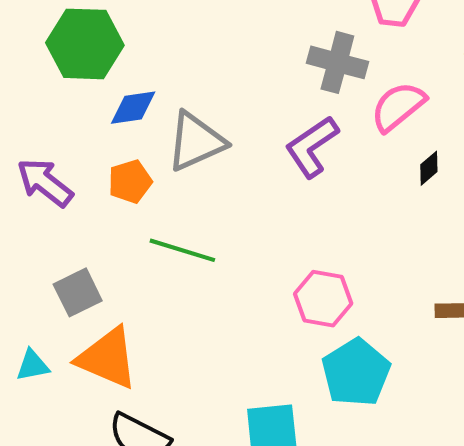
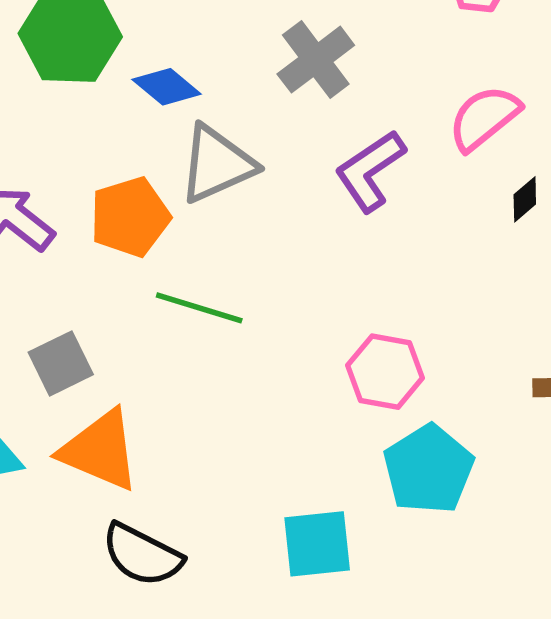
gray cross: (337, 62) -> (316, 60), moved, turned 38
blue diamond: (133, 108) -> (167, 87), moved, turned 48
orange pentagon: (130, 182) -> (130, 217), size x1.4

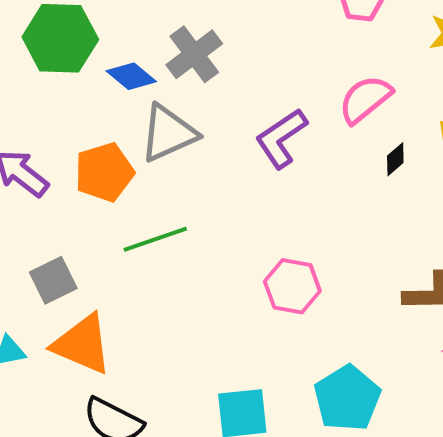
gray cross: (316, 60) -> (194, 54), moved
green line: (199, 308) -> (155, 239), turned -36
cyan pentagon: (428, 469) -> (347, 398), moved

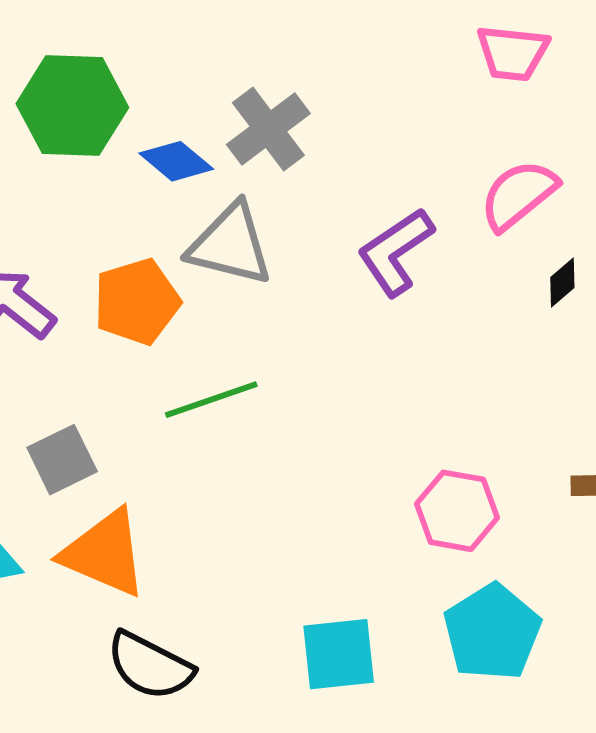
gray triangle: (168, 133) -> (230, 245), turned 38
pink hexagon: (292, 286) -> (457, 511), moved

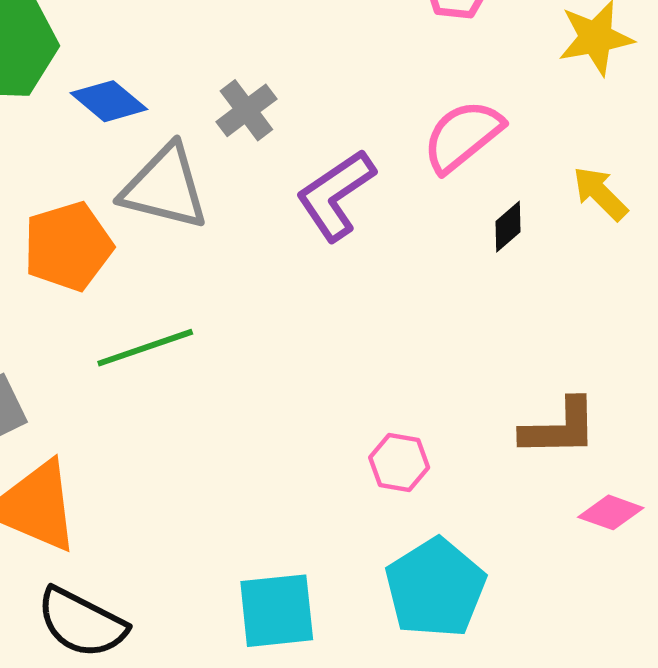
gray cross: (268, 129) -> (246, 110), moved, size x0.7
pink hexagon: (457, 511) -> (399, 463), size x0.7

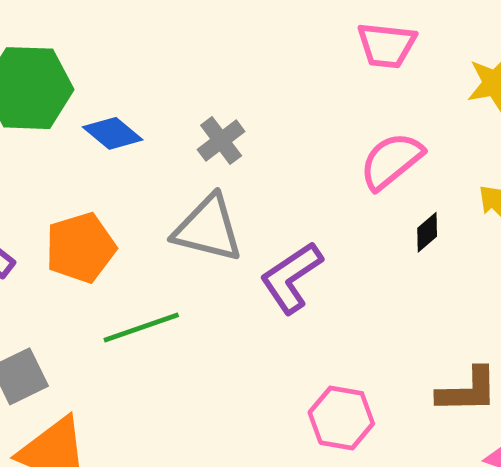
gray triangle: (165, 187) -> (208, 229), moved
purple L-shape: (336, 195) -> (291, 277), moved
pink hexagon: (399, 463) -> (341, 418), size x1.4

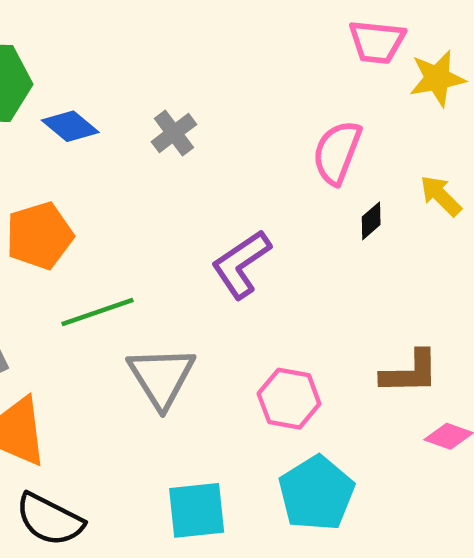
pink trapezoid: (387, 45) -> (377, 42), moved
pink semicircle: (391, 161) -> (337, 152), turned -30
gray triangle: (208, 229) -> (161, 377), moved, turned 44

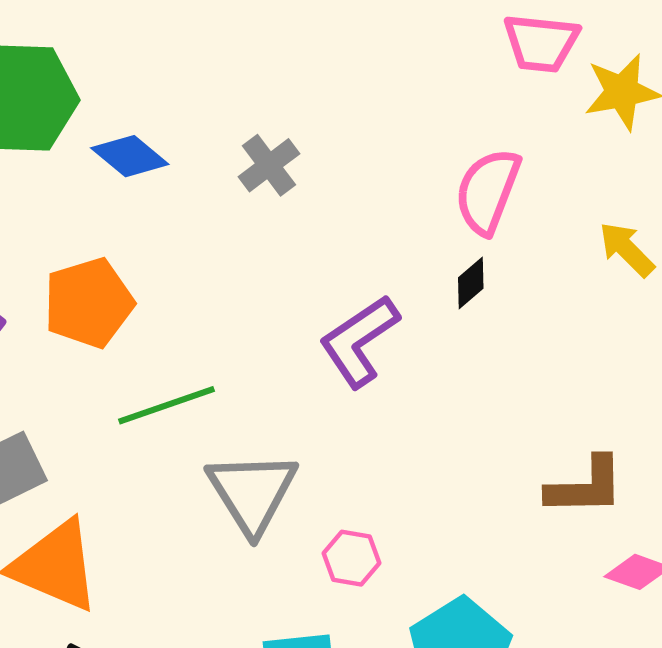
black diamond: (371, 221) -> (471, 283), moved
pink hexagon: (289, 399) -> (352, 558), moved, size x0.7

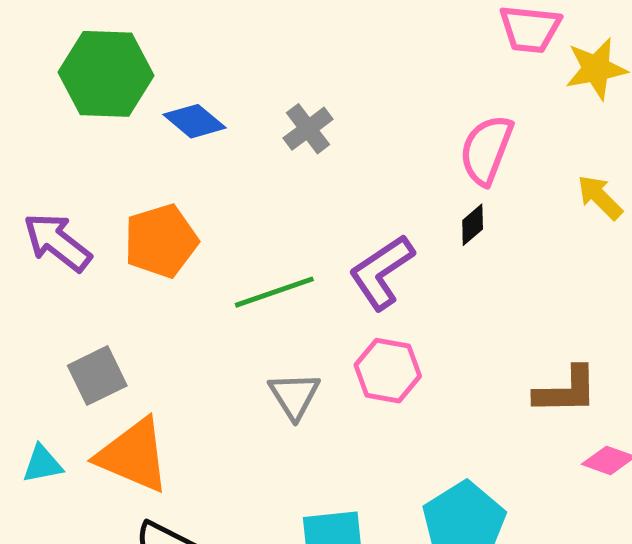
green line: (167, 405) -> (274, 292), moved
gray triangle: (252, 492) -> (294, 396), size x0.7
pink hexagon: (352, 558) -> (388, 371), moved, size x1.4

